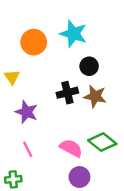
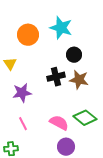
purple star: (26, 112) -> (22, 93), turned -30

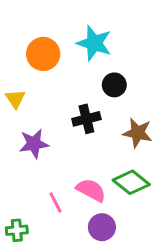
brown star: (79, 80) -> (138, 133), moved
pink line: (23, 124) -> (56, 202), moved

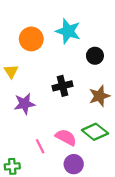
black circle: (114, 85) -> (95, 56), moved
brown star: (138, 133) -> (99, 96), turned -30

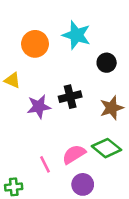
yellow triangle: (11, 71) -> (12, 80), turned -32
purple star: (25, 104) -> (39, 107), moved
pink semicircle: (66, 137) -> (74, 154), turned -60

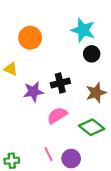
cyan star: (76, 35) -> (83, 30), moved
pink semicircle: (74, 154) -> (57, 115), moved
pink line: (45, 164) -> (48, 154), moved

